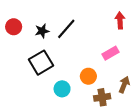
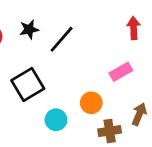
black star: (42, 31) -> (29, 29), moved

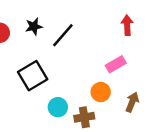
orange circle: (91, 103) -> (101, 92), moved
brown cross: (110, 131) -> (84, 117), moved

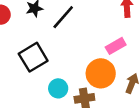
orange circle: (101, 92) -> (101, 73), size x1.5

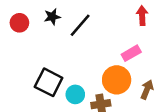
black square: (33, 57) -> (49, 82), moved, turned -32

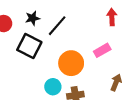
orange circle: (117, 80) -> (71, 63), moved
black square: (49, 82) -> (29, 46), moved

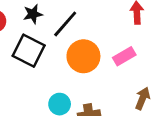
orange circle: (71, 63) -> (83, 56), moved

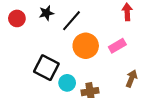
black square: (29, 51) -> (46, 68), moved

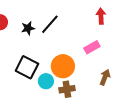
black star: (46, 13) -> (28, 28), moved
orange circle: (86, 46) -> (63, 66), moved

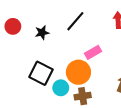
black line: (50, 24) -> (75, 21), moved
pink rectangle: (92, 47) -> (93, 52), moved

